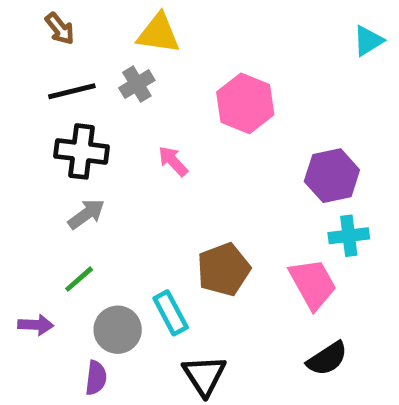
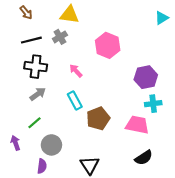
pink trapezoid: (313, 284) -> (137, 125), turned -50
cyan rectangle: (171, 313) -> (75, 100), moved
purple arrow: (36, 325) -> (15, 143), turned -112

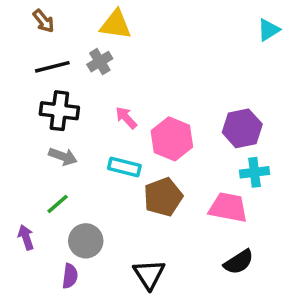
pink hexagon: (108, 45) -> (172, 139), moved
gray arrow: (38, 94) -> (63, 156), turned 56
cyan rectangle: (75, 100) -> (124, 167), turned -48

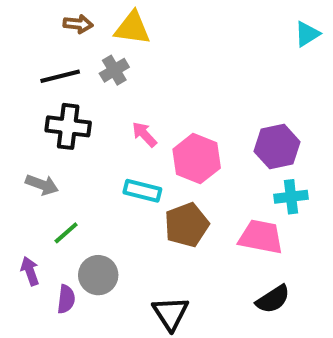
brown arrow: (44, 21) -> (78, 24), moved, turned -45
gray arrow: (63, 156) -> (42, 185), moved
purple semicircle: (70, 276) -> (66, 299), moved

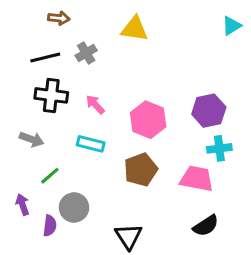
yellow triangle: (132, 28) -> (135, 29), moved
pink arrow: (144, 134) -> (95, 104), moved
cyan rectangle: (142, 191) -> (91, 144), moved

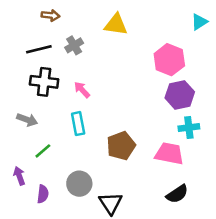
pink hexagon: (148, 120) -> (169, 60), moved
cyan rectangle: (91, 144) -> (78, 124), turned 65
gray circle: (74, 207) -> (79, 184), moved

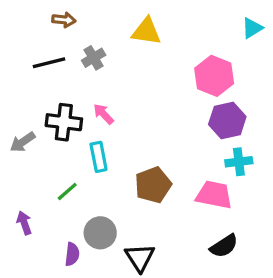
black cross: (44, 82) -> (64, 122), moved
gray arrow: (27, 120) -> (23, 142), moved, turned 126
green line: (43, 151) -> (67, 192), moved
purple semicircle: (43, 194) -> (72, 254), moved

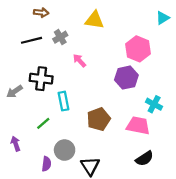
pink arrow: (103, 114) -> (79, 61), moved
purple hexagon: (227, 121) -> (126, 78), moved
cyan cross: (239, 162) -> (154, 104), turned 35

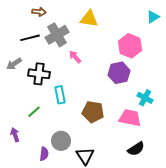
gray cross: (60, 37) -> (57, 35), size x1.6
gray arrow: (14, 91) -> (14, 64), moved
brown pentagon: (99, 119) -> (93, 112), turned 30
green line: (43, 123) -> (34, 112), moved

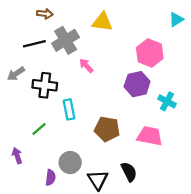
cyan cross: (145, 98) -> (167, 101), moved
black semicircle: (136, 149) -> (129, 172), moved, turned -84

